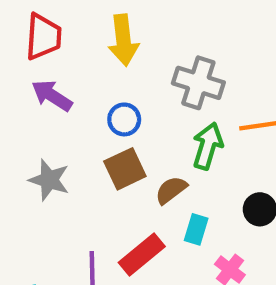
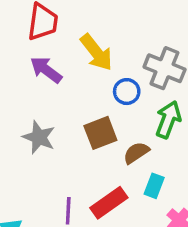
yellow arrow: (123, 40) -> (96, 52), moved, turned -36
blue circle: (124, 119) -> (127, 92), moved

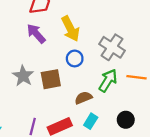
blue circle: (127, 92) -> (75, 58), moved
brown square: (100, 133) -> (51, 79), moved

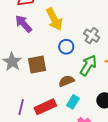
gray cross: (112, 47) -> (92, 36), size x0.7
blue circle: (75, 58) -> (66, 47), moved

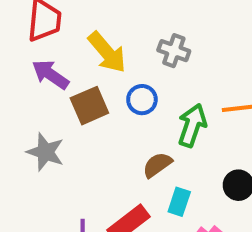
gray cross: (92, 36) -> (174, 51), moved
brown square: (37, 65) -> (89, 106), moved

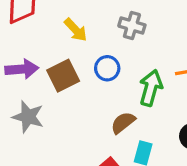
yellow arrow: (107, 52) -> (76, 30), size x0.7
purple arrow: (50, 75) -> (22, 69), moved, turned 144

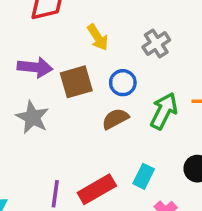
gray cross: (132, 26) -> (156, 44), turned 30
brown semicircle: (123, 123) -> (115, 119), moved

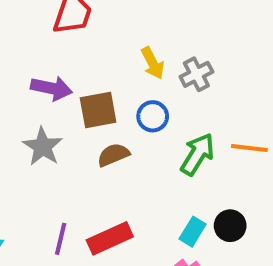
yellow arrow: (98, 37) -> (153, 63), moved
brown semicircle: (115, 119) -> (113, 155), moved
cyan rectangle: (144, 176) -> (193, 232), moved

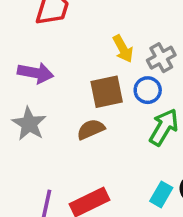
brown square: (98, 110) -> (107, 92), moved
blue circle: (153, 116) -> (148, 90), moved

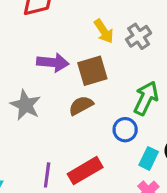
purple arrow: (36, 73) -> (53, 62), moved
blue circle: (148, 90) -> (125, 130), moved

